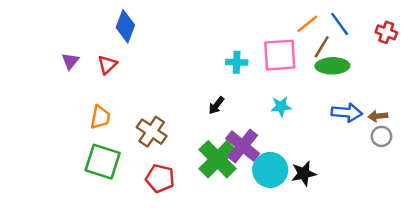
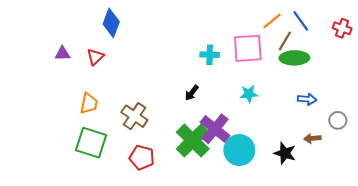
purple triangle: (70, 61) -> (62, 54), turned 49
blue arrow: (347, 113) -> (307, 99), size x0.7
brown arrow: (378, 116) -> (312, 138), moved
black star: (304, 174) -> (285, 153), moved, turned 30

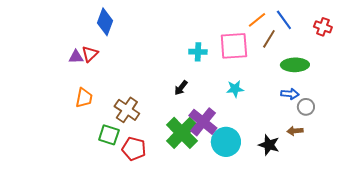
purple triangle: (62, 54) -> (76, 57), moved
green ellipse: (294, 58) -> (295, 65), moved
gray circle: (338, 120) -> (306, 107), moved
green square: (91, 143) -> (109, 135), moved, size x0.7

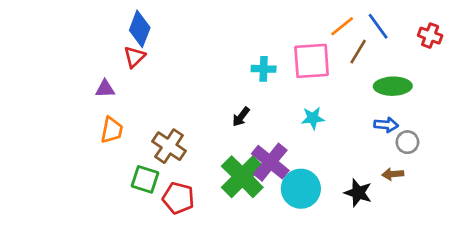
red triangle: (90, 54) -> (134, 57), moved
purple triangle: (76, 57) -> (105, 89), moved

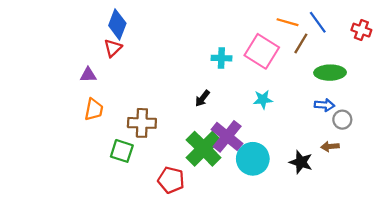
orange line: (342, 26) -> (287, 22), turned 55
pink square: (312, 61) -> (262, 51), turned 36
brown cross: (169, 146) -> (142, 123), turned -32
red pentagon: (178, 198) -> (171, 180), moved

